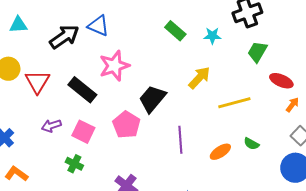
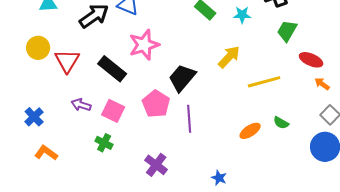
orange arrow: (292, 105) -> (322, 84), turned -91
purple arrow: (51, 126) -> (81, 105), turned 36
purple line: (180, 140) -> (189, 119), moved

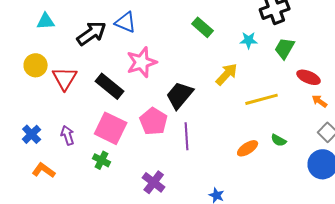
cyan star: (242, 15) -> (249, 40), moved
purple arrow: (81, 105) -> (68, 135), moved, turned 54
pink square: (113, 111) -> (111, 128), size x1.4

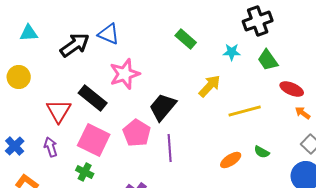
green trapezoid: (285, 48) -> (268, 60), turned -65
red triangle: (65, 78) -> (59, 111), moved

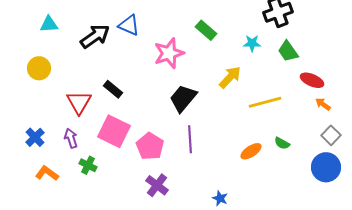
pink star: (125, 74) -> (169, 53), moved
black rectangle: (93, 98) -> (113, 89), size x0.7
pink pentagon: (137, 133) -> (150, 146), moved
green cross: (85, 172) -> (88, 165), moved

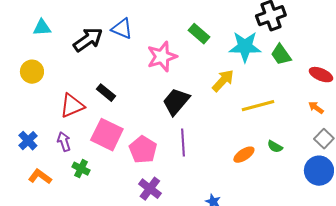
cyan star: (252, 43) -> (245, 47), size x1.8
red ellipse: (312, 80) -> (321, 75), moved
red triangle: (79, 102) -> (72, 106), turned 36

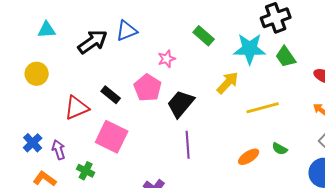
blue triangle: (122, 29) -> (127, 31), turned -45
pink star: (162, 57) -> (167, 59), size x0.6
purple arrow: (64, 142) -> (59, 150), moved
pink pentagon: (143, 150) -> (148, 88), moved

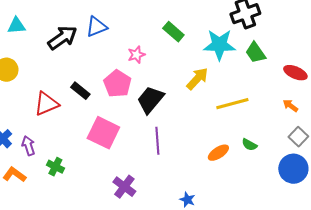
pink square: (112, 137) -> (103, 133), moved

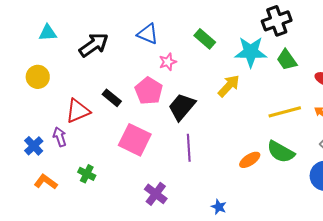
blue triangle: (96, 27) -> (148, 34), moved, turned 45
yellow line: (232, 104) -> (285, 112), moved
green semicircle: (249, 145) -> (281, 152), size x1.8
purple arrow: (28, 146) -> (60, 137), moved

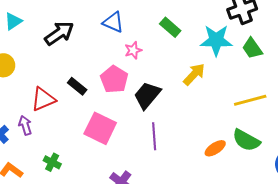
cyan triangle: (48, 33) -> (13, 21), turned -30

